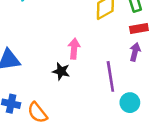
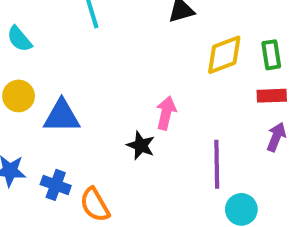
purple arrow: (135, 52) -> (276, 137), moved

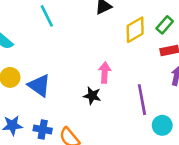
green rectangle: (271, 55) -> (165, 25), turned 60
blue triangle: (62, 116) -> (39, 86), turned 45

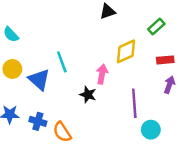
cyan line: (47, 16) -> (62, 62), moved
green rectangle: (165, 25) -> (156, 26), moved
yellow diamond: (135, 30) -> (126, 51), moved

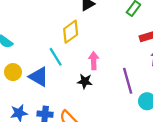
yellow diamond: (126, 51) -> (71, 32), moved

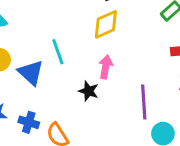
yellow diamond: (71, 32) -> (106, 24), moved

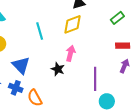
cyan line: (58, 52) -> (40, 31), moved
blue triangle: (31, 73) -> (21, 65), moved

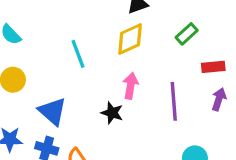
green rectangle: (117, 18) -> (187, 34), moved
purple line: (95, 79) -> (174, 101), moved

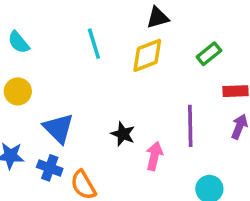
cyan line: (78, 54) -> (94, 44), moved
pink arrow: (131, 86) -> (154, 156), moved

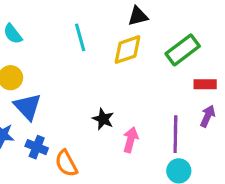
green rectangle: (209, 54) -> (183, 50), size x1.5
purple line: (190, 126) -> (175, 134), moved
blue triangle: (58, 128) -> (27, 107), moved

